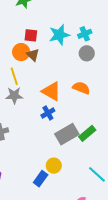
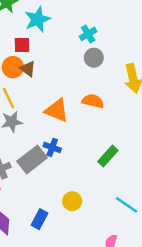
cyan star: (59, 35) -> (37, 19), moved
blue cross: (48, 113) -> (52, 147), moved, turned -32
gray rectangle: (67, 134) -> (32, 159), moved
blue rectangle: (41, 179) -> (39, 219), moved

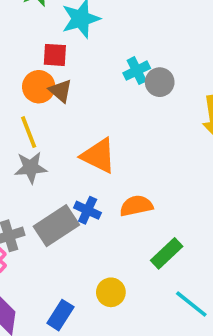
cyan cross: (88, 34) -> (137, 71), moved
orange semicircle: (93, 101) -> (136, 206), moved, turned -30
green rectangle: (108, 156) -> (167, 253), moved

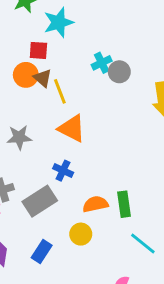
yellow line: (29, 132) -> (60, 91), moved
orange semicircle: (136, 206) -> (95, 204), moved
gray rectangle: (56, 226) -> (40, 201), moved
green rectangle: (167, 253) -> (124, 204), turned -55

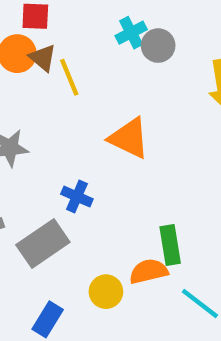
orange triangle: (72, 128) -> (129, 138), moved
orange semicircle: (95, 204) -> (149, 271), moved

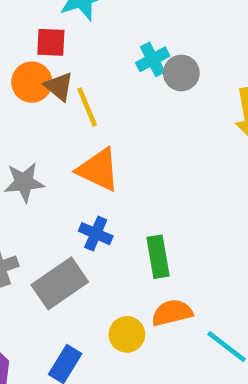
orange triangle: (129, 138) -> (98, 170), moved
green rectangle: (170, 245) -> (158, 257), moved

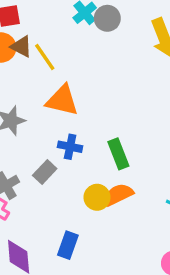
gray rectangle: (60, 283) -> (45, 172), moved, size x0.6
orange semicircle: (172, 313) -> (119, 194), moved
yellow circle: (127, 334) -> (97, 197), moved

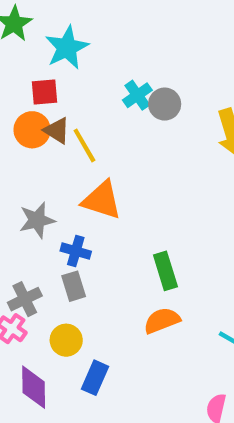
blue cross: (70, 147) -> (76, 251), moved
gray rectangle: (45, 172) -> (74, 286), turned -65
yellow circle: (97, 197) -> (66, 340), moved

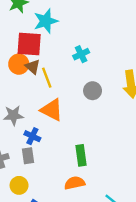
red square: (44, 92) -> (29, 44), size x1.6
gray circle: (165, 104) -> (93, 91), moved

